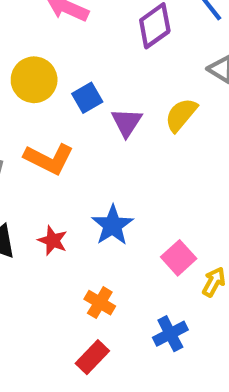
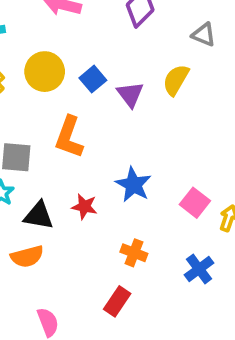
orange L-shape: (49, 159) -> (69, 137), turned 93
red rectangle: (92, 357) -> (117, 301), moved

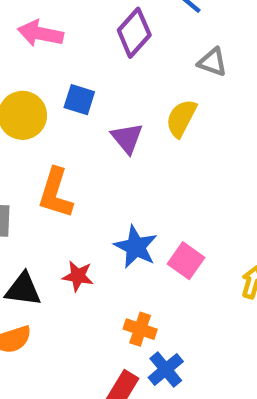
blue square: (93, 79) -> (79, 100), moved, turned -30
pink square: (195, 203) -> (186, 261), moved
blue cross: (199, 269) -> (166, 369), moved

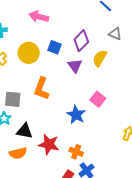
purple diamond: (134, 33) -> (81, 41), moved
pink square: (186, 261) -> (98, 99), moved
red star: (78, 276) -> (49, 144), moved, size x1.5

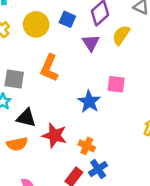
pink square: (98, 99) -> (116, 84), turned -35

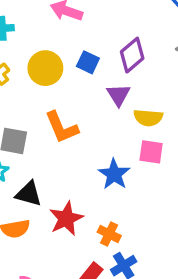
yellow semicircle: (121, 35) -> (148, 118), moved, turned -120
orange L-shape: (49, 68) -> (62, 127), turned -48
red star: (55, 135) -> (66, 219), turned 30

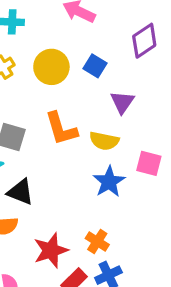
purple diamond: (132, 55) -> (144, 41), moved
yellow semicircle: (148, 118) -> (104, 141), moved
red star: (66, 219) -> (51, 250), moved

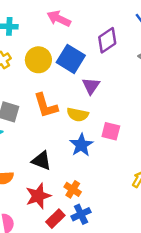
blue square: (95, 66) -> (71, 59), size x1.6
black triangle: (20, 192) -> (42, 161), moved

